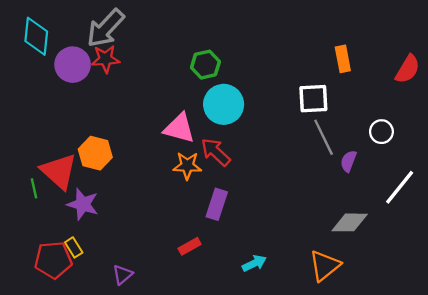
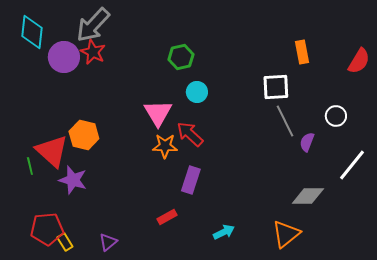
red star: (105, 59) -> (93, 52), turned 30
cyan circle: (224, 104) -> (197, 92), size x0.6
pink triangle: (179, 128) -> (158, 113), turned 44
yellow rectangle: (74, 247) -> (65, 242), moved

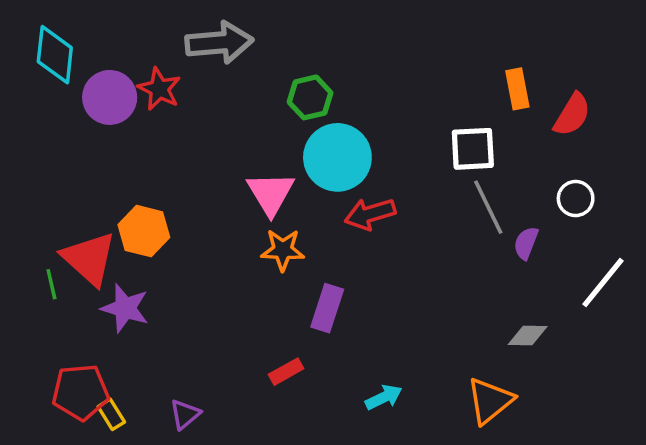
gray arrow: (93, 25) -> (219, 43), moved, turned -138
red semicircle: (359, 61) -> (572, 115), moved
cyan circle: (197, 92) -> (337, 157), size x1.8
red arrow: (190, 134) -> (370, 214), moved, turned -60
gray diamond: (308, 196) -> (528, 336), size x0.7

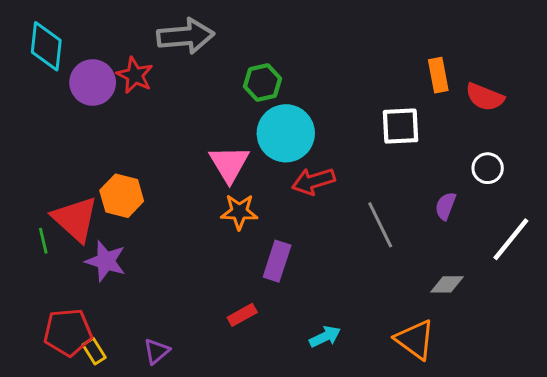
red semicircle: (572, 115) -> (485, 97), turned 81
gray line: (488, 207) -> (380, 225), moved
orange triangle: (490, 401) -> (415, 340), turned -45

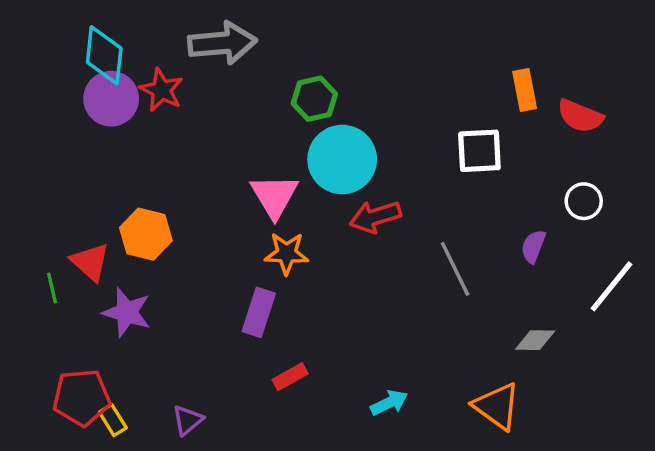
cyan diamond: (46, 46) -> (104, 55), moved
red triangle: (75, 219) -> (90, 262), size x0.7
purple rectangle: (277, 261) -> (259, 312), moved

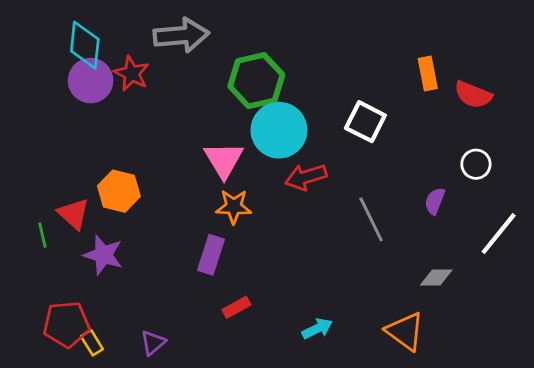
green hexagon: (314, 99) -> (256, 81), size x1.5
white square: (479, 151) -> (365, 122), moved, turned 30

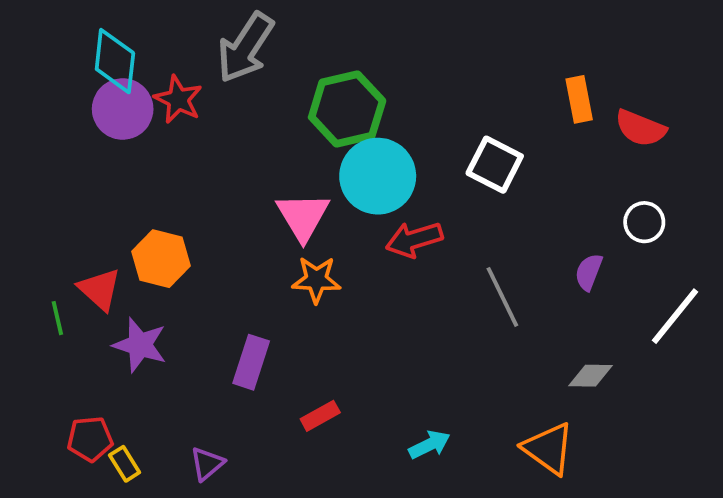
gray arrow: (181, 35) -> (245, 48), turned 128
purple rectangle: (211, 255) -> (251, 362), moved
red pentagon: (66, 324) -> (90, 439), size x0.7

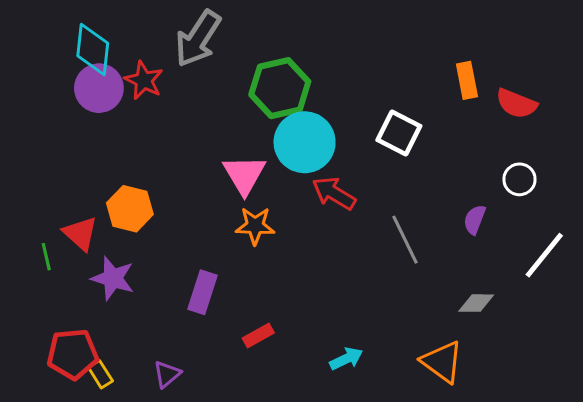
red arrow: (414, 239) -> (334, 193), turned 48
red pentagon: (90, 439) -> (73, 354), size x1.4

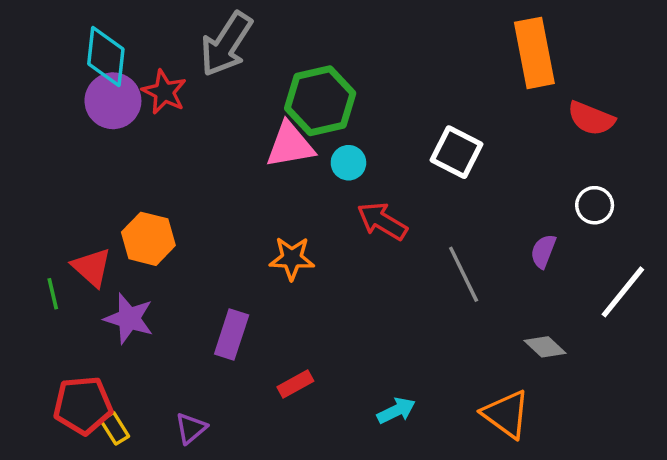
orange rectangle: (467, 80) -> (534, 53), moved, size x1.6
cyan circle: (305, 142) -> (348, 163), size x0.5
pink triangle: (244, 175) -> (290, 145), moved, turned 51
gray diamond: (476, 303) -> (545, 347), turned 42

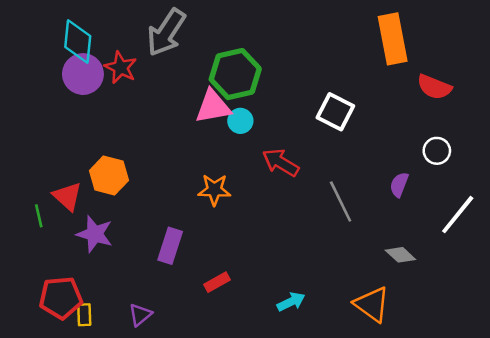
cyan circle: (348, 163) -> (240, 121), moved
yellow rectangle: (115, 428) -> (84, 315), turned 30

